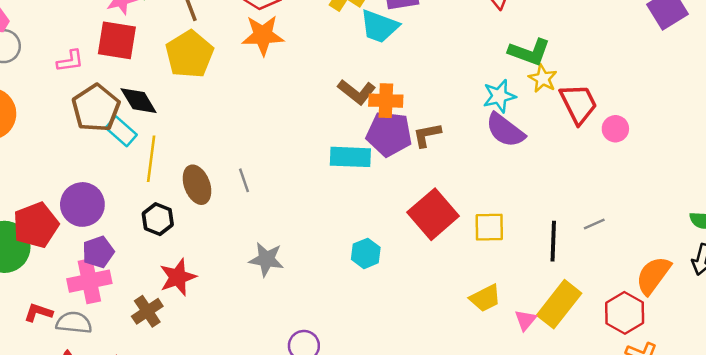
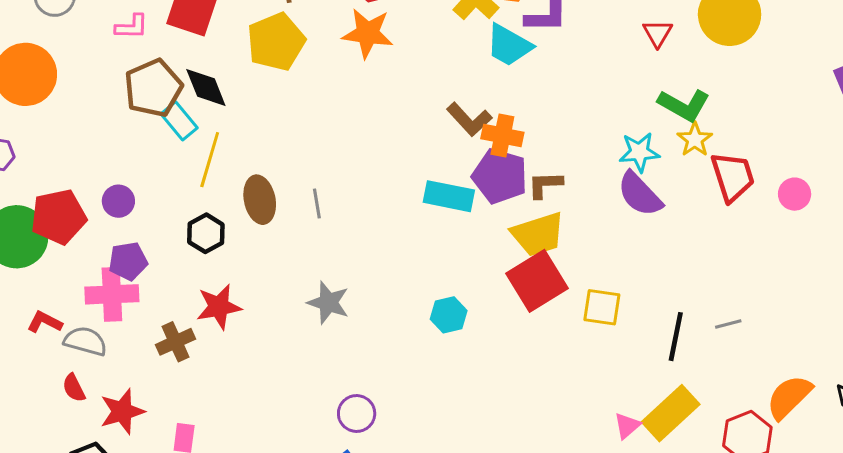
pink circle: (615, 129) -> (795, 194), moved
purple circle: (82, 204) -> (118, 201), size x0.6
yellow trapezoid: (485, 298) -> (538, 234), moved, size x1.4

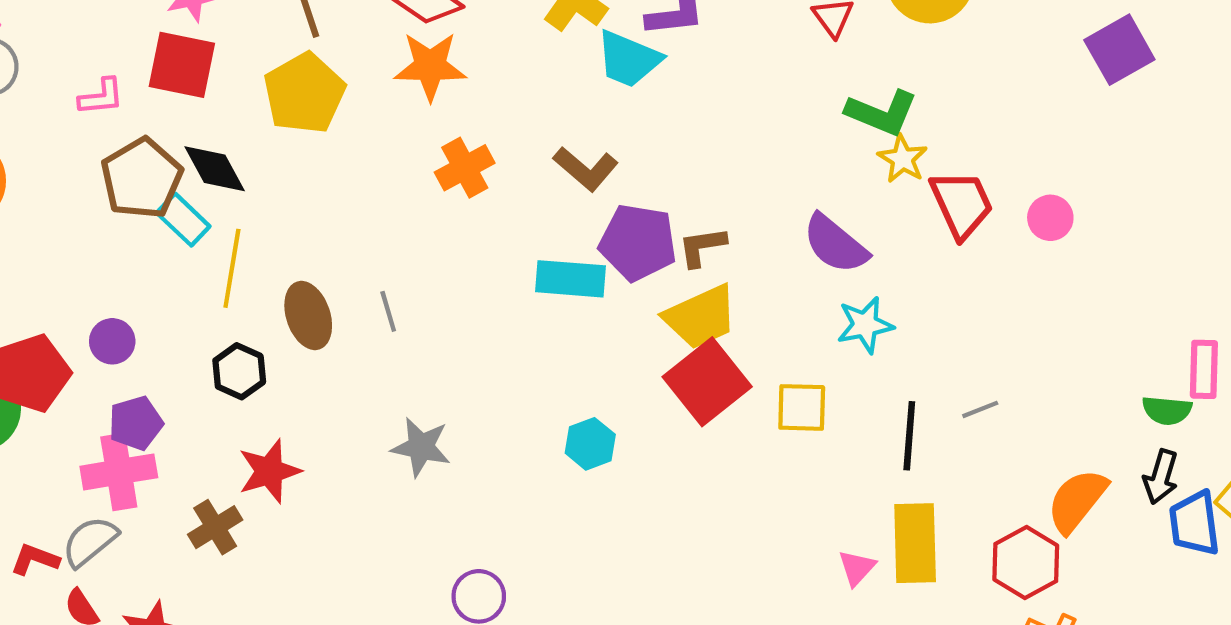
orange cross: (502, 135) -> (465, 168), moved, turned -33
cyan star: (639, 152) -> (865, 325), moved
red L-shape: (45, 322) -> (35, 559), moved
gray semicircle: (85, 341) -> (90, 541), turned -48
yellow rectangle: (671, 413) -> (915, 543), turned -42

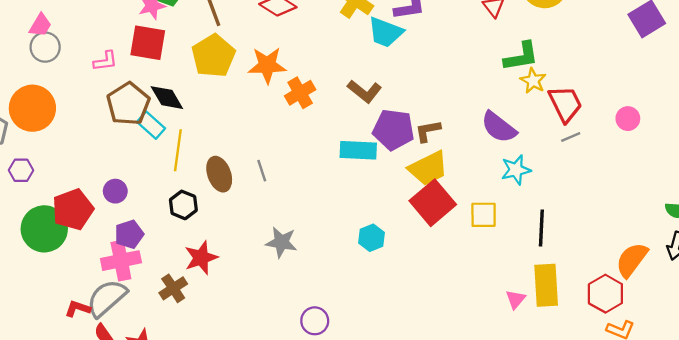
orange star: (430, 66) -> (267, 65), moved
green L-shape: (882, 113) -> (521, 57), turned -30
pink circle: (1050, 218) -> (628, 119), moved
gray line: (980, 409) -> (571, 137), moved
gray semicircle: (90, 541) -> (107, 298), size x1.4

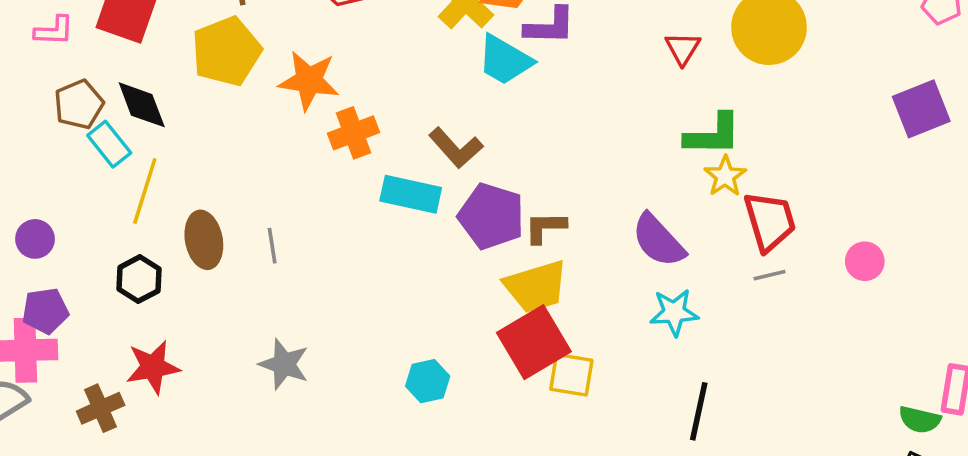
brown pentagon: (128, 104) -> (79, 104), size x0.7
cyan rectangle: (358, 150) -> (411, 194), moved
yellow square: (484, 215) -> (571, 375), moved

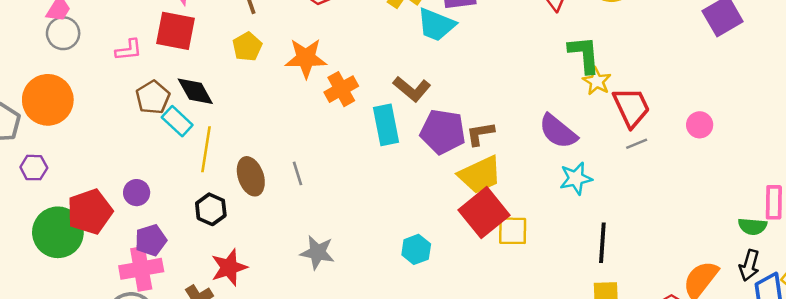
yellow pentagon: (226, 51) -> (247, 47), size x0.6
green L-shape: (713, 135) -> (584, 55), turned -87
cyan rectangle: (411, 194) -> (386, 125), turned 75

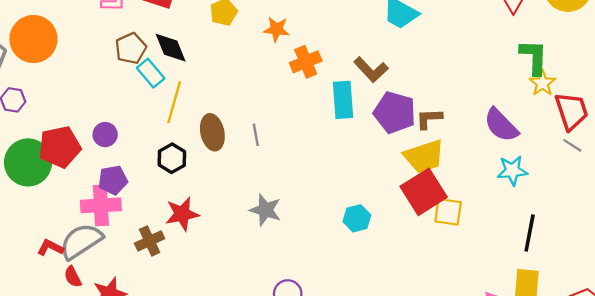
orange star: (306, 58) -> (276, 29), size x0.7
gray line: (637, 144) -> (572, 145), turned 48

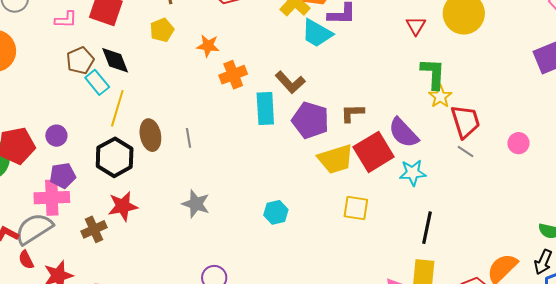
brown L-shape: (429, 119) -> (352, 113), moved
black hexagon: (172, 158) -> (115, 157), size x1.5
red square: (424, 192) -> (374, 152), moved

